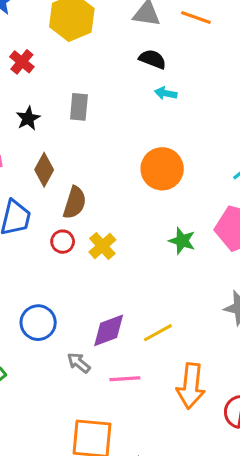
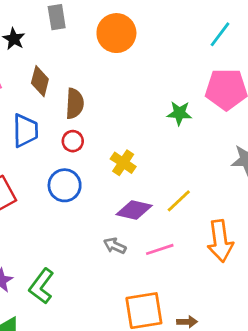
orange circle: (162, 169) -> (116, 33), moved
yellow cross: (102, 246) -> (123, 163), moved
blue circle: (38, 323) -> (65, 185), moved
purple diamond: (109, 330) -> (134, 210), turned 48

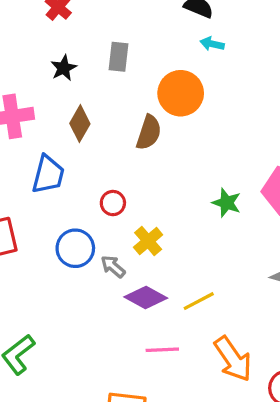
brown semicircle: (75, 104) -> (149, 133), moved
red circle: (73, 141) -> (113, 203), moved
orange arrow: (220, 241) -> (233, 359), turned -42
gray arrow: (115, 246) -> (113, 267), moved

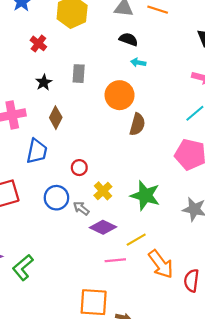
brown semicircle: (149, 133) -> (137, 124), moved
green star: (227, 203) -> (145, 196), moved, size x1.6
yellow line: (199, 301) -> (136, 240), moved

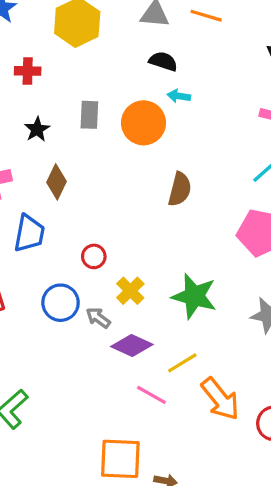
red cross: (38, 43) -> (28, 71), turned -35
orange circle: (120, 95) -> (144, 123), moved
pink line: (115, 260) -> (151, 395), turned 36

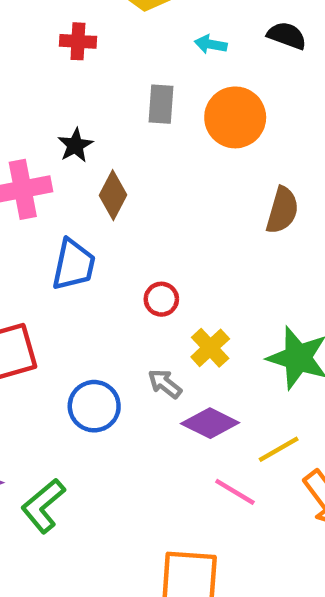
black semicircle: (163, 61) -> (287, 36), moved
cyan arrow: (179, 96) -> (211, 44), moved
black star: (37, 129) -> (75, 145), moved
blue circle: (61, 303) -> (94, 406), moved

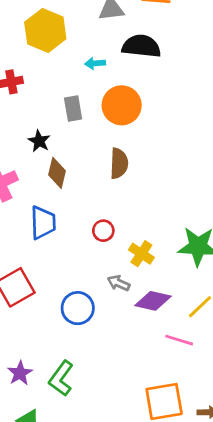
black semicircle: (287, 36) -> (141, 46), size x1.5
black star: (75, 145) -> (39, 141), moved
brown semicircle: (282, 210) -> (119, 163), moved

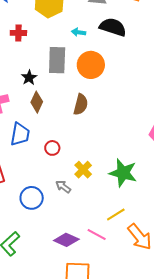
gray rectangle: (73, 108) -> (57, 60), size x1.5
red circle: (103, 231) -> (52, 148), moved
purple diamond: (153, 301) -> (66, 240), moved

